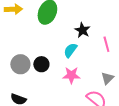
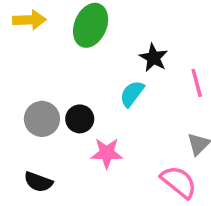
pink star: (71, 75) -> (107, 153), moved

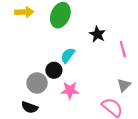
cyan semicircle: (132, 94) -> (68, 55), moved
gray circle: (42, 119) -> (37, 83), moved

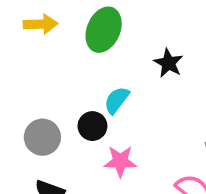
gray circle: (37, 83) -> (42, 137), moved

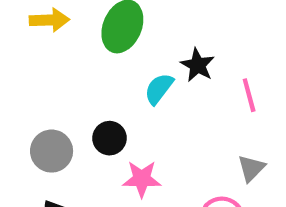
cyan semicircle: (117, 100) -> (159, 89), moved

